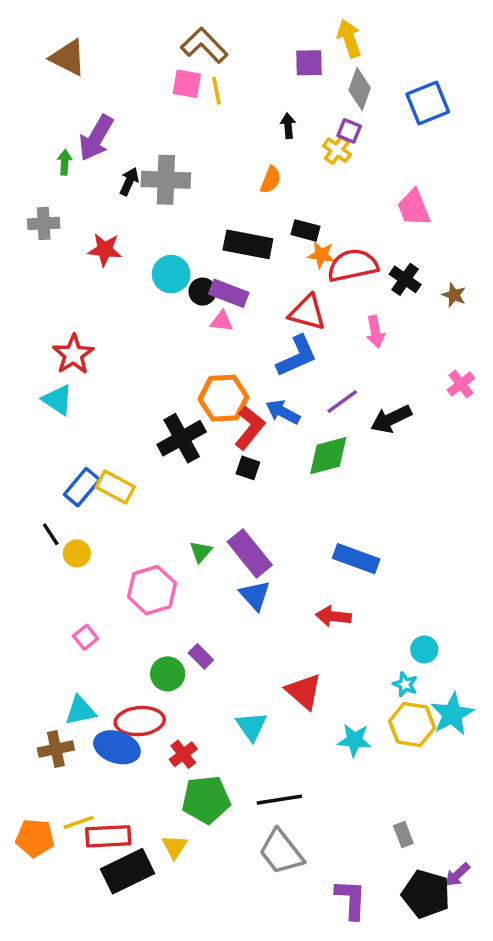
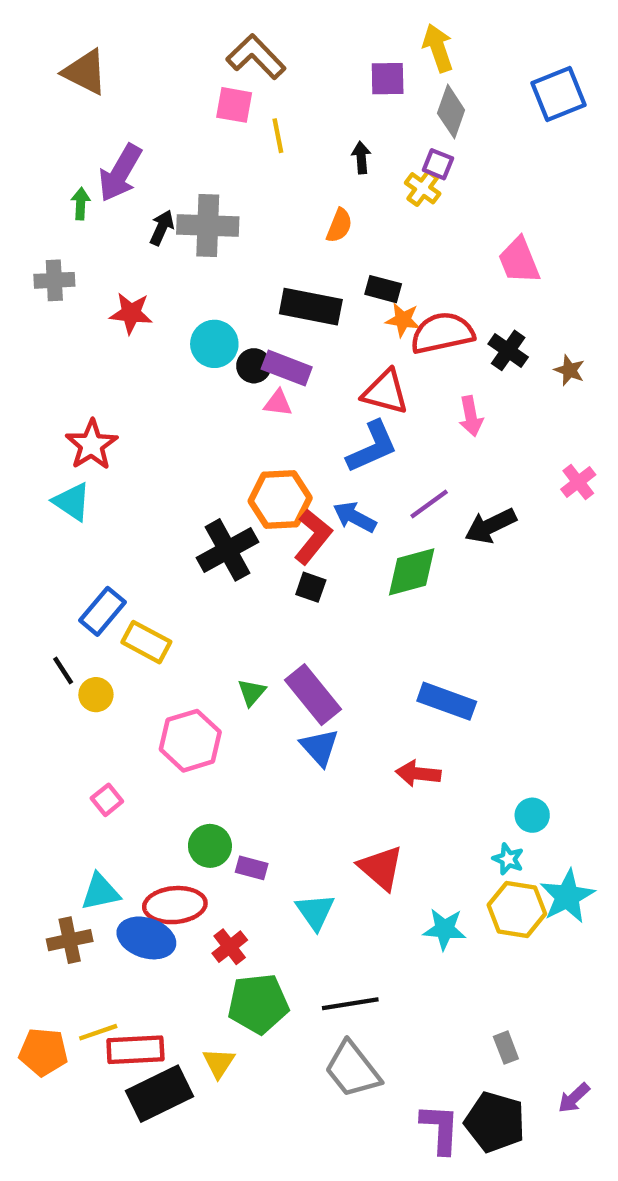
yellow line: (217, 91) -> (278, 136), moved
blue square: (428, 103) -> (559, 94), moved
yellow rectangle: (115, 487) -> (146, 642), moved
purple rectangle: (201, 656) -> (252, 868), moved, turned -30
black pentagon: (426, 894) -> (495, 1122), moved

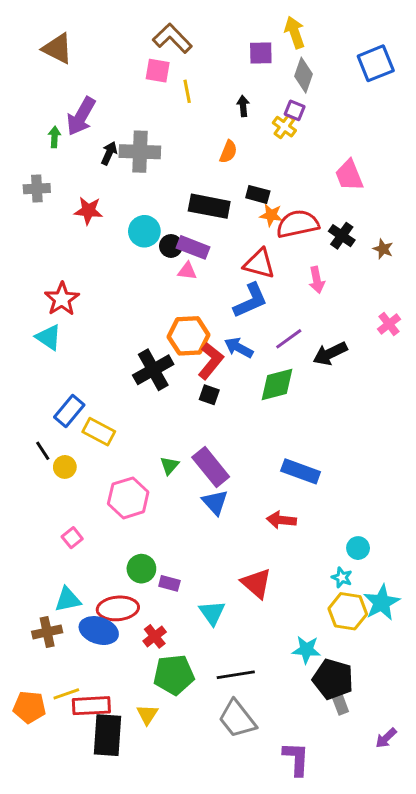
cyan star: (445, 929) -> (306, 650), moved
black rectangle: (160, 1094) -> (108, 735), turned -60
black pentagon: (495, 1122) -> (333, 679), moved

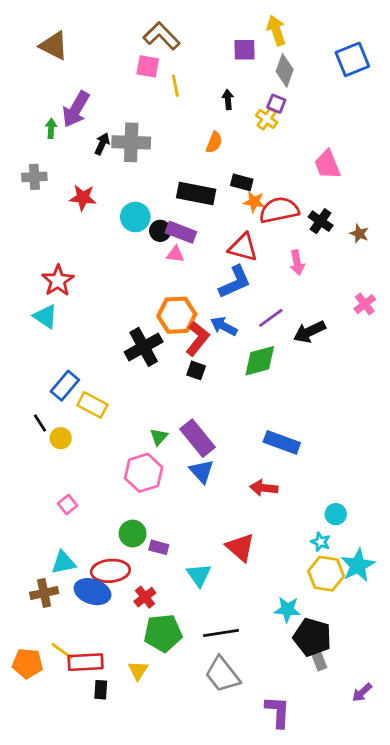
pink hexagon: (128, 498) -> (144, 473), moved
yellow line: (66, 694) -> (62, 651), turned 55
black rectangle: (108, 735) -> (101, 690), size x0.5

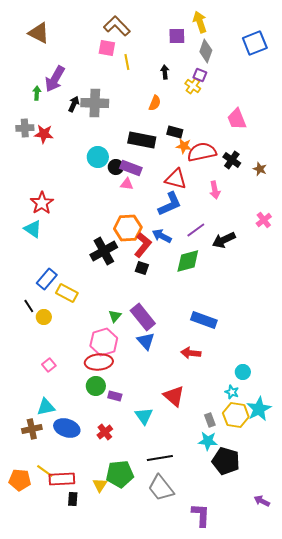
red star: (83, 198) -> (44, 134), moved
red ellipse: (110, 571) -> (99, 362), moved
green pentagon: (163, 633) -> (120, 474), moved
gray rectangle: (319, 661) -> (210, 420), moved
purple arrow: (362, 692) -> (262, 501), turned 70

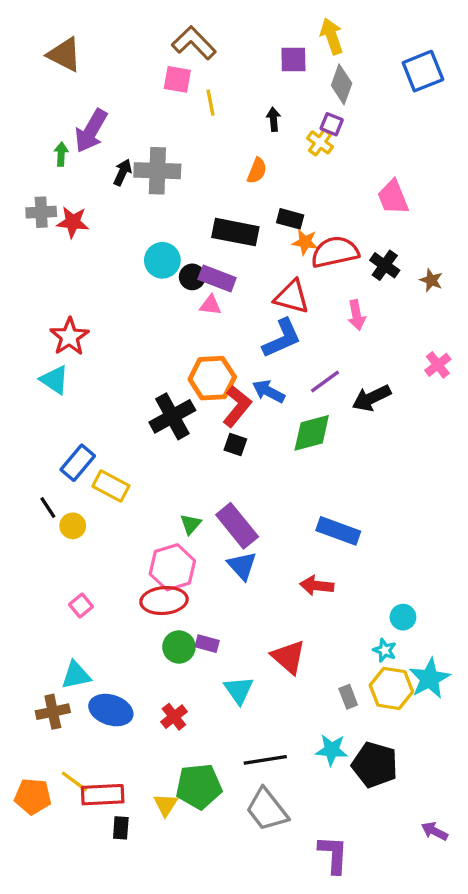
green circle: (96, 386) -> (179, 647), moved
purple rectangle: (115, 396) -> (207, 644), moved
cyan star: (208, 441) -> (332, 750), moved

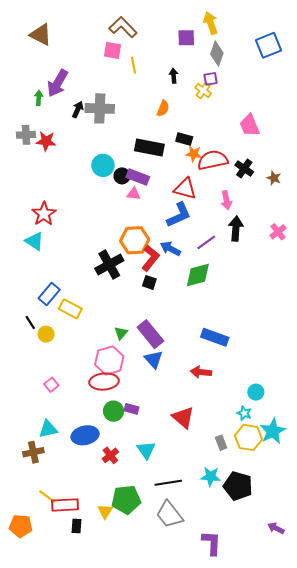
purple square: (332, 124) -> (211, 79), turned -32
black arrow: (371, 398) -> (236, 229), moved, turned 120
cyan triangle: (239, 690) -> (146, 450), moved
blue ellipse: (111, 710) -> (85, 435), moved, turned -30
orange pentagon: (33, 796) -> (21, 526), moved

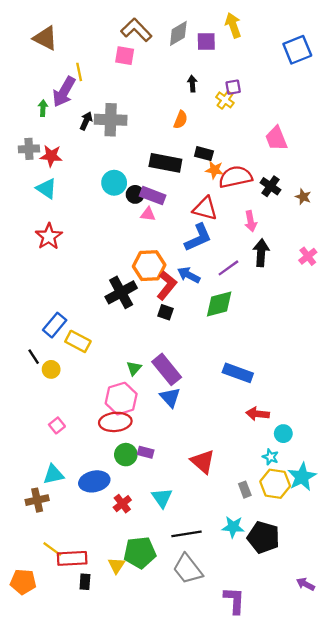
gray diamond: (217, 54) -> (178, 33), moved, turned 40
yellow line: (134, 65) -> (79, 72), moved
cyan triangle: (34, 241) -> (46, 189), moved
red arrow: (201, 372) -> (258, 414), moved

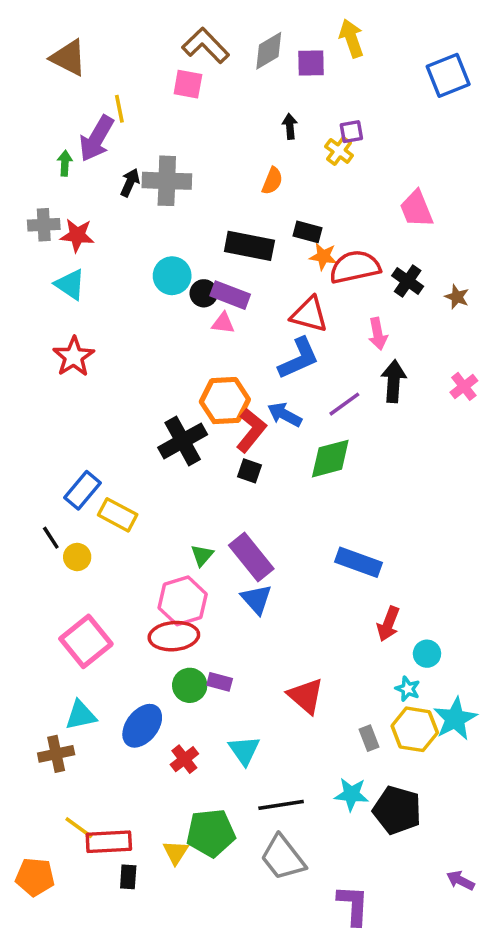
red arrow: (258, 414) -> (388, 624), turned -75
pink square: (57, 425) -> (86, 641), size x2.0
blue ellipse: (94, 481) -> (142, 726), turned -40

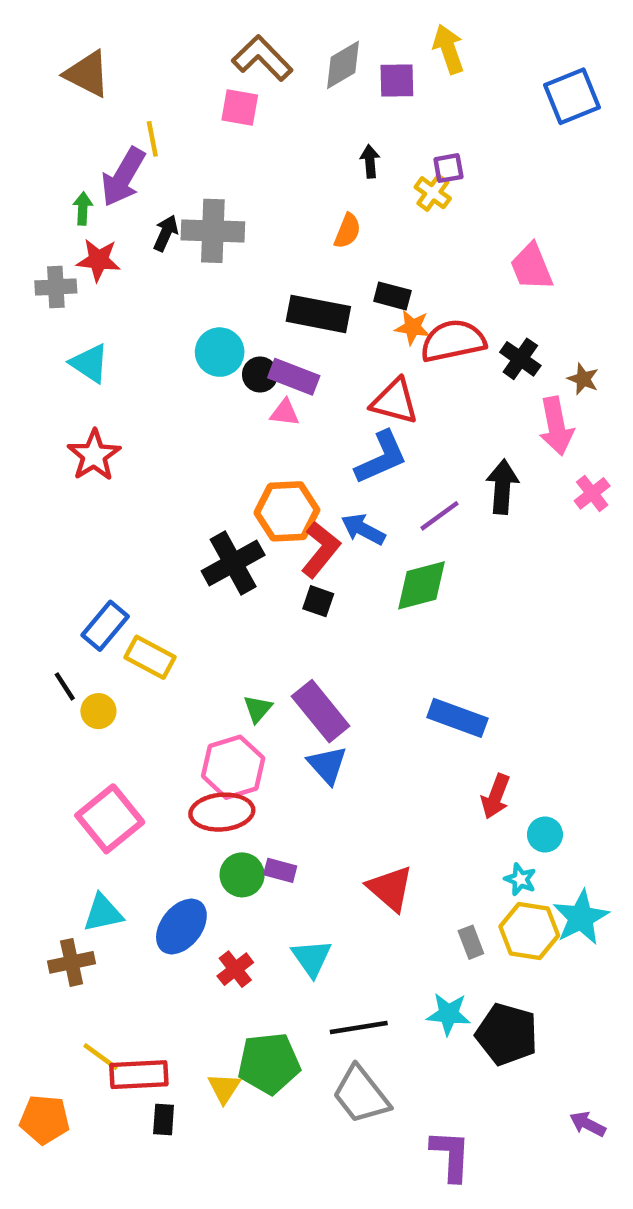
red star: (77, 235) -> (98, 260), moved
pink arrow: (378, 334) -> (556, 426), moved, size x1.4

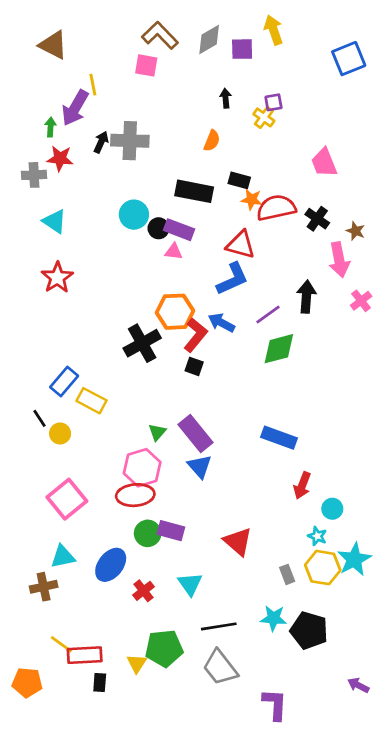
green diamond: (422, 585) -> (279, 349), moved
purple rectangle: (280, 870) -> (171, 531), size x1.4

